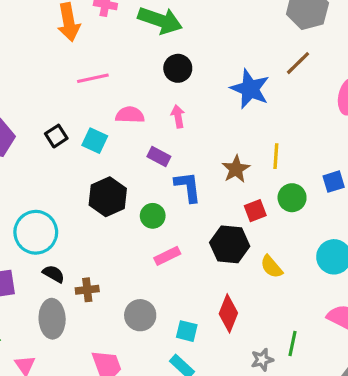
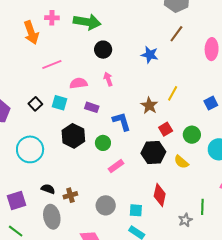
blue star: (250, 89) -> (150, 55), size x0.7
purple rectangle: (159, 156) -> (92, 107), moved
yellow line: (276, 156) -> (173, 93), turned 35
green circle: (292, 198) -> (192, 135), moved
cyan circle: (36, 232) -> (30, 149), moved

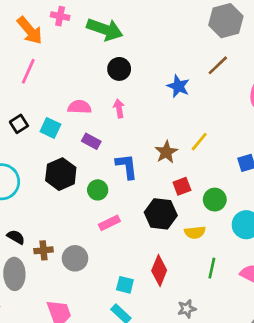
orange arrow: (31, 33) -> (30, 30), turned -30
pink line: (52, 64) -> (28, 71), moved, turned -54
yellow semicircle: (181, 162) -> (195, 232), turned -56
gray circle: (106, 205) -> (75, 258), moved
green line: (202, 207) -> (212, 268), moved

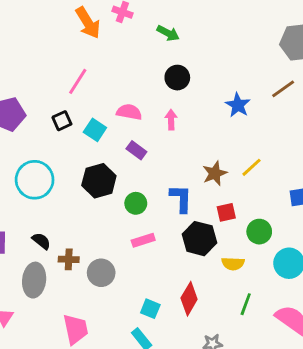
green arrow: (105, 29) -> (168, 33), size x0.6
pink line: (28, 71) -> (78, 81), moved
blue L-shape: (127, 166) -> (181, 199), moved

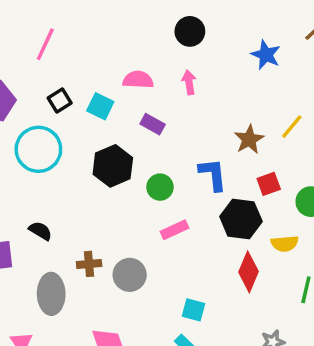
pink line: (78, 81) -> (45, 44), moved
cyan circle: (35, 180) -> (38, 149), moved
black semicircle: (41, 241) -> (40, 231), moved
red diamond: (189, 299) -> (249, 272), moved

